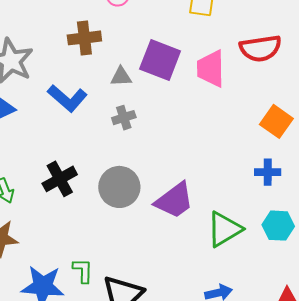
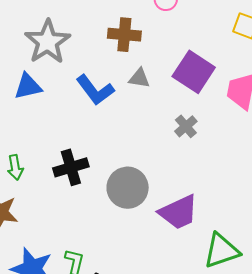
gray triangle: (121, 77) -> (139, 78), moved
gray cross: (124, 118) -> (186, 126), moved, turned -35

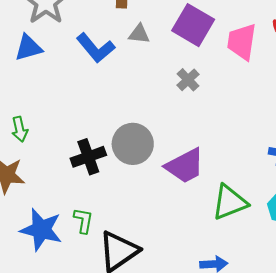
black cross: (71, 167) -> (88, 157), moved

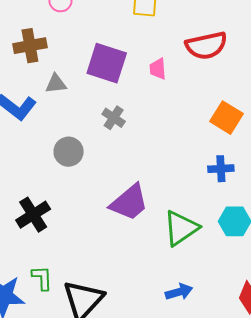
pink trapezoid: (242, 42) -> (158, 69), size x0.6
gray circle: (133, 144) -> (69, 152), moved, size x0.7

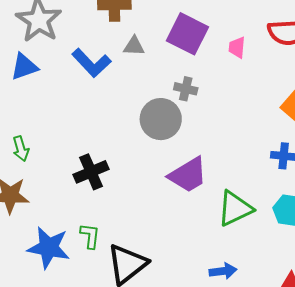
gray cross: (114, 118) -> (186, 89), turned -30
gray circle: (69, 152) -> (161, 119), moved, size x1.4

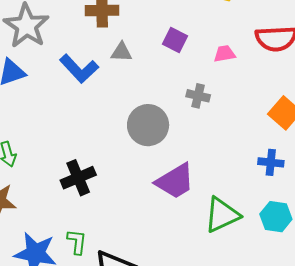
purple square: (187, 34) -> (175, 40), size x0.6
pink trapezoid: (237, 47) -> (225, 54), turned 75
gray cross: (186, 89) -> (198, 96), moved

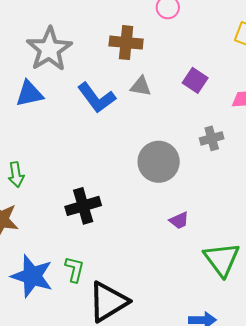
gray cross: (198, 96) -> (212, 138), turned -35
purple trapezoid: (175, 181) -> (179, 220), size x0.5
green triangle: (222, 215) -> (222, 259), turned -48

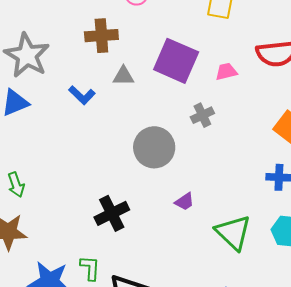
purple square: (195, 80) -> (176, 61), size x1.8
blue L-shape: (96, 98) -> (82, 95), size x0.7
black cross: (83, 206) -> (112, 213), moved

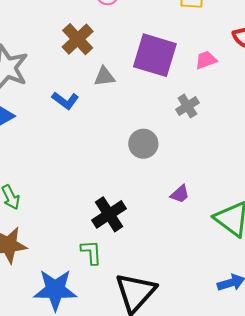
brown cross: (101, 36) -> (78, 39), turned -32
gray circle: (154, 147) -> (143, 144), size x0.7
green L-shape: (90, 268) -> (91, 252), moved

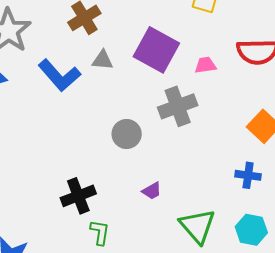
blue L-shape: (65, 100) -> (59, 75), size x1.6
gray cross: (187, 106) -> (178, 106), size x1.6
green L-shape: (91, 252) -> (100, 232), moved

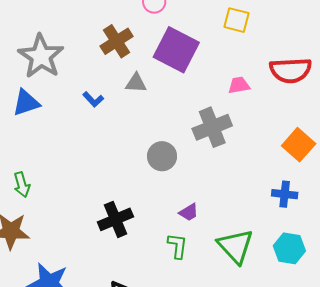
purple square: (156, 50) -> (176, 50), moved
blue L-shape: (59, 75) -> (93, 99), size x0.5
green L-shape: (100, 232) -> (177, 246), moved

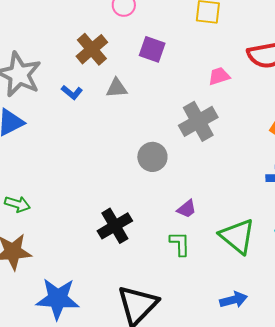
purple square: (176, 50) -> (152, 49), size x0.6
blue L-shape: (93, 99) -> (72, 92), moved
green arrow: (22, 185) -> (17, 204), turned -50

